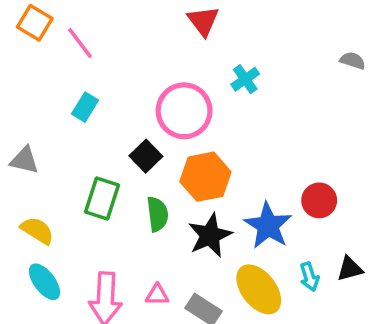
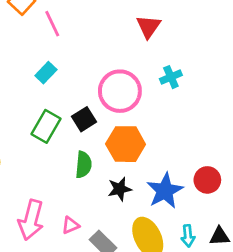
green rectangle: (102, 198) -> (46, 126), moved
black star: (210, 235) -> (120, 189), size x0.7
pink triangle: (157, 295) -> (70, 225), turned -36

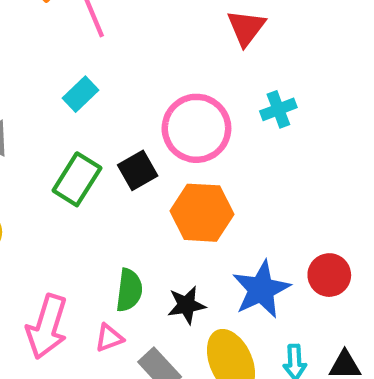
green semicircle: (83, 165) -> (129, 290), moved
black star: (120, 189) -> (186, 305), moved

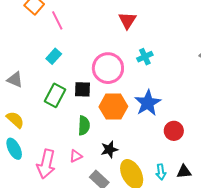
black square: (138, 170) -> (82, 89), turned 36
blue star: (261, 289) -> (148, 103), moved
green semicircle: (129, 290) -> (84, 126), moved
pink triangle: (109, 338) -> (76, 156), moved

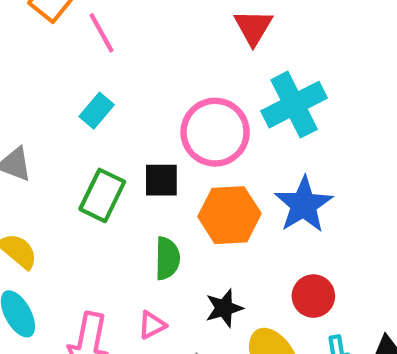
cyan cross: (145, 57) -> (294, 105), size x1.8
red circle: (174, 131) -> (313, 296), moved

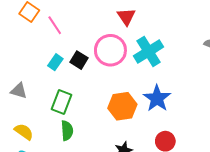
pink circle: (215, 132) -> (110, 50), moved
black square: (161, 180) -> (79, 60), moved, turned 36
green semicircle: (167, 258) -> (67, 131), moved

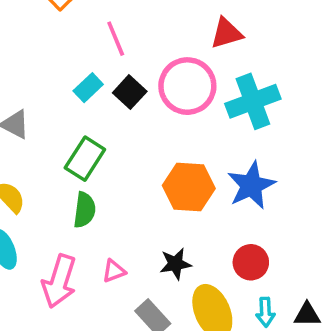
red triangle: (126, 17) -> (226, 33), turned 36
pink line: (55, 25) -> (116, 39), moved

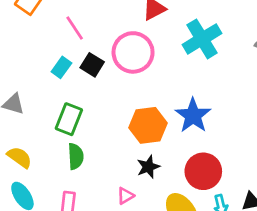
cyan cross: (253, 101) -> (202, 39), moved
red circle: (251, 262) -> (203, 171), size x1.4
black star: (175, 264) -> (148, 167), moved
pink triangle: (114, 271) -> (125, 196), moved

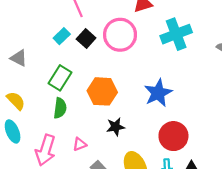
orange hexagon: (148, 125) -> (102, 91), moved
red circle: (203, 171) -> (173, 136), moved
pink triangle: (125, 196) -> (80, 144), moved

